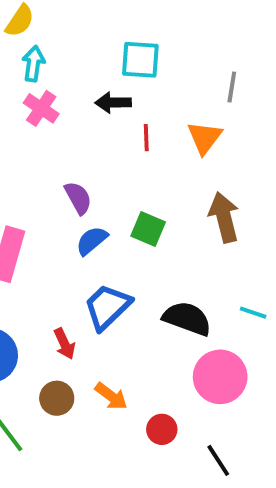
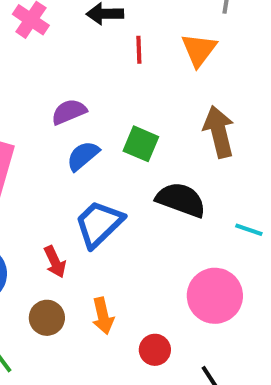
purple semicircle: (78, 198) -> (69, 112), turned -84
black semicircle: (187, 318) -> (181, 200), moved
orange arrow: (111, 396) -> (103, 316), turned 40

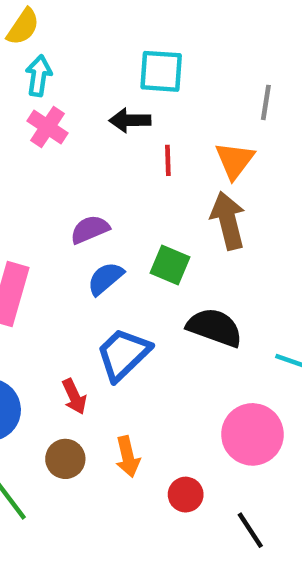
brown arrow: (219, 132) -> (228, 221), moved

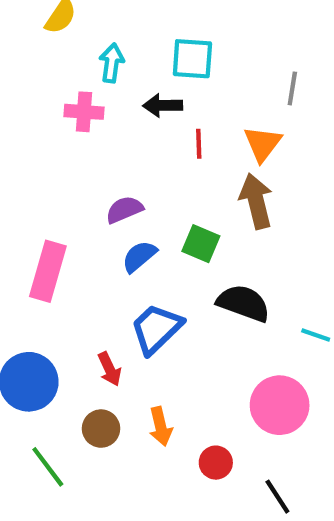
cyan arrow: (39, 76) -> (112, 63), moved
pink cross: (48, 127) -> (84, 112), turned -30

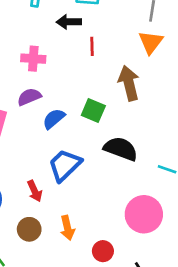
pink cross: (84, 112) -> (33, 59), moved
orange triangle: (263, 144) -> (151, 42), moved
purple semicircle: (124, 210) -> (29, 97), moved

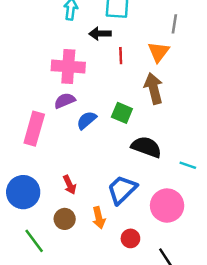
orange triangle: (151, 42) -> (159, 52), moved
pink cross: (33, 59) -> (68, 67), size x1.5
blue trapezoid: (65, 165) -> (122, 190), moved

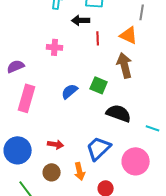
orange triangle: (159, 52) -> (129, 35), turned -42
pink cross: (68, 67) -> (55, 47), size x0.6
purple semicircle: (65, 101) -> (16, 66), moved
red arrow: (70, 185) -> (56, 144), turned -56

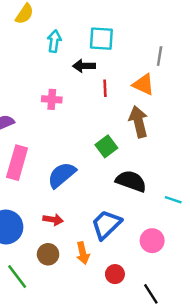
green square: (99, 85) -> (106, 146), turned 30
blue semicircle: (70, 91) -> (62, 175), moved, size x1.4
pink circle: (136, 161) -> (152, 241), size x0.7

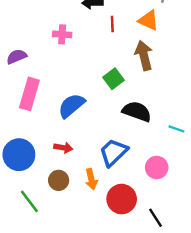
red circle: (115, 274) -> (122, 199), size x1.6

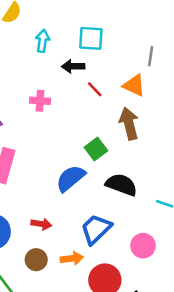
red line: (112, 24) -> (95, 89), turned -42
blue semicircle: (71, 106) -> (71, 178), moved
orange arrow: (91, 179) -> (72, 258), turned -84

